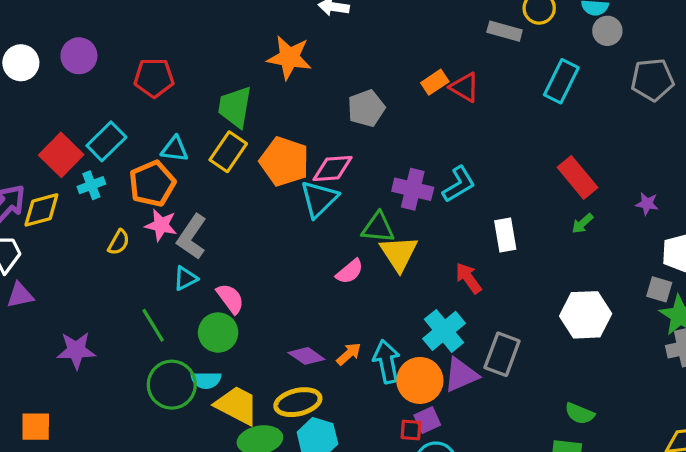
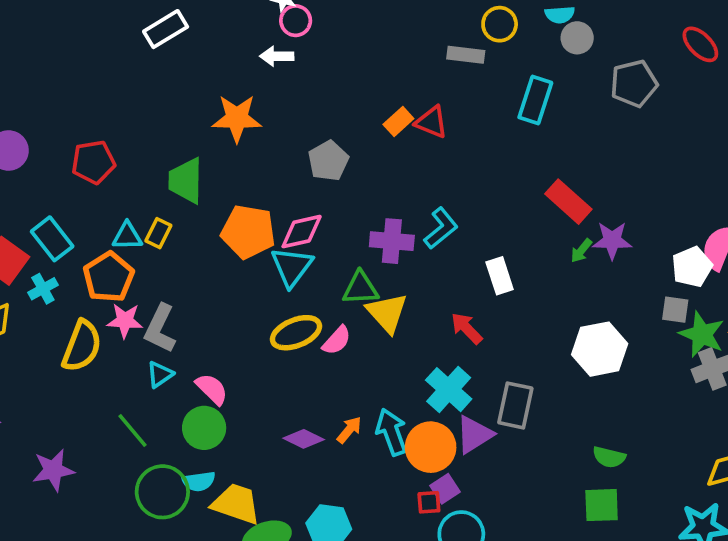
cyan rectangle: (106, 141) -> (52, 239), turned -75
yellow rectangle: (228, 152) -> (158, 233), moved, size x0.7
purple star: (647, 204) -> (612, 240), moved, size x1.5
yellow semicircle: (119, 242) -> (82, 346), size x1.8
yellow ellipse: (298, 402) -> (296, 333), moved

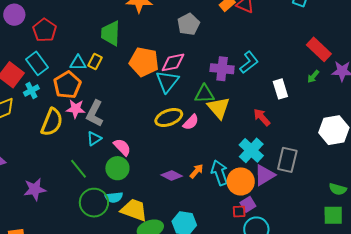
red pentagon: (93, 162) -> (45, 30), moved, turned -30
green arrow: (581, 251) -> (313, 76), moved

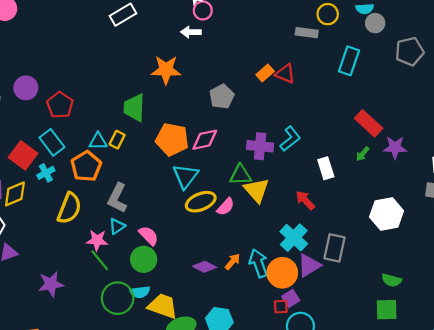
cyan triangle: (167, 82) -> (185, 176), moved
pink star: (76, 109) -> (97, 240), moved

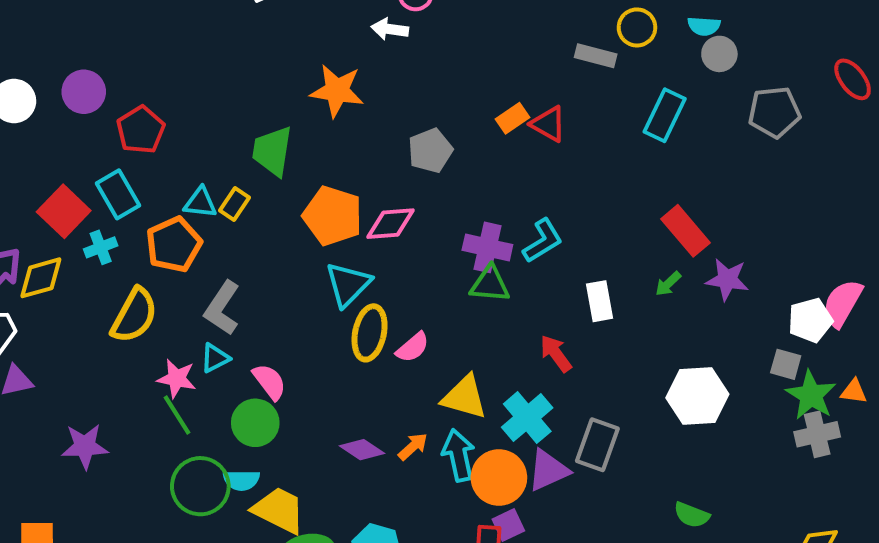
green triangle: (241, 175) -> (490, 284), moved
yellow triangle: (257, 190) -> (464, 397), moved, turned -40
yellow ellipse: (201, 202) -> (370, 333), turned -64

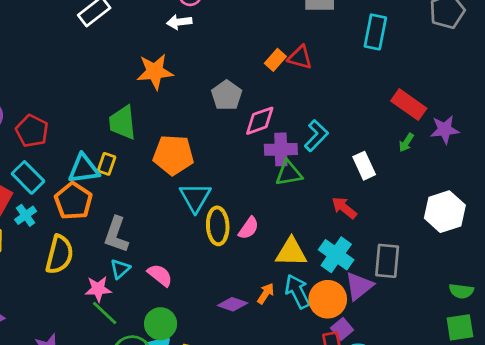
cyan triangle: (200, 203) -> (84, 169), size x1.4
pink diamond: (391, 224) -> (260, 121), moved
green circle: (255, 423) -> (161, 324), moved

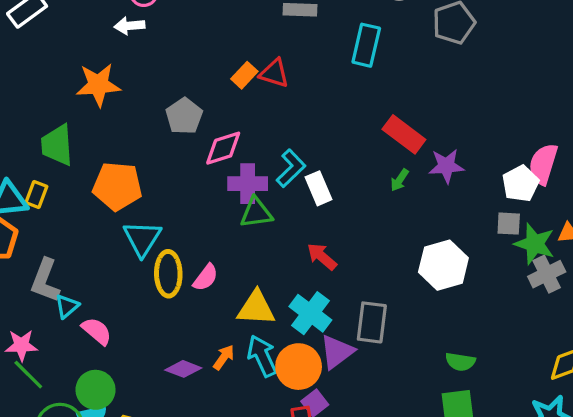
white rectangle: (364, 166) -> (319, 188), moved
cyan triangle: (120, 269) -> (67, 306), moved

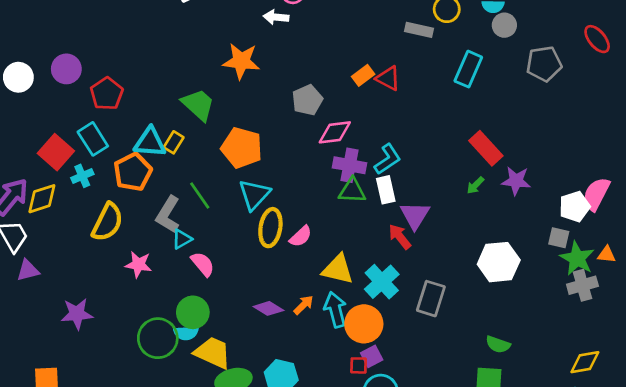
green trapezoid: (57, 145) -> (198, 105), turned 126
white rectangle: (319, 188) -> (386, 190), moved
purple triangle: (337, 352) -> (415, 215), moved, turned -32
green line: (28, 375) -> (200, 195), moved

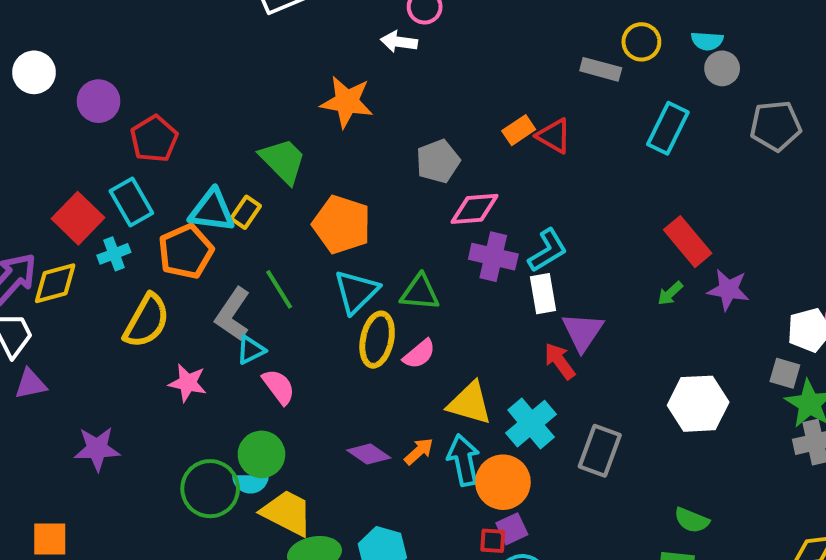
white circle: (18, 77) -> (34, 72), moved
green triangle: (352, 191) -> (420, 292), moved

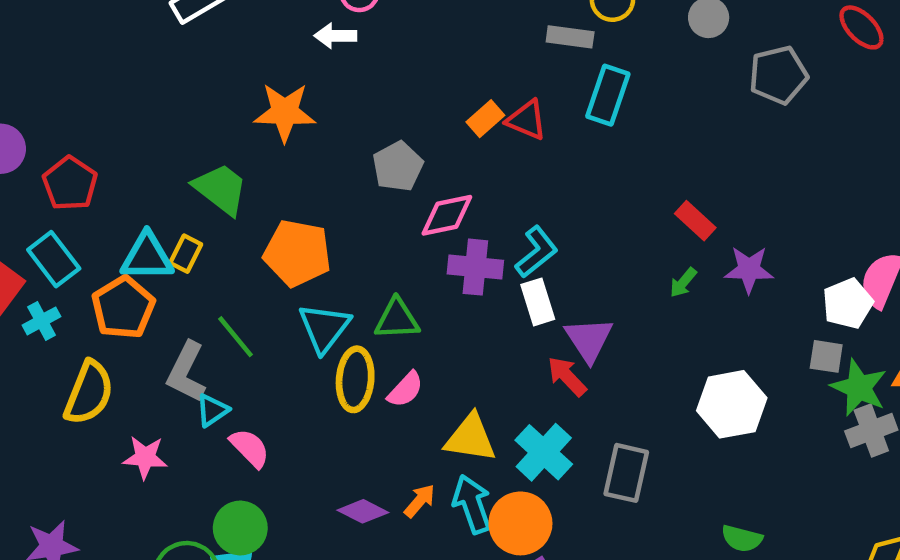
cyan rectangle: (668, 128) -> (608, 95), moved
red rectangle: (688, 242) -> (695, 221), size x0.7

